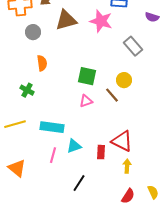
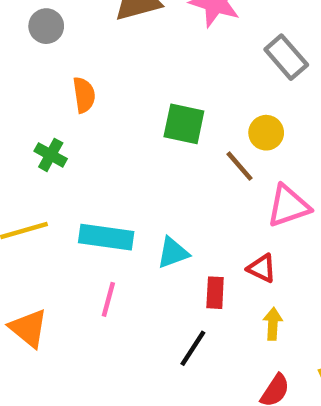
gray circle: (33, 32) -> (46, 26), moved
pink triangle: (86, 101) -> (288, 206), moved, size x1.5
red triangle: (122, 141) -> (262, 268), size x0.6
cyan triangle: (74, 146) -> (173, 253), moved
black line: (79, 183) -> (193, 348), moved

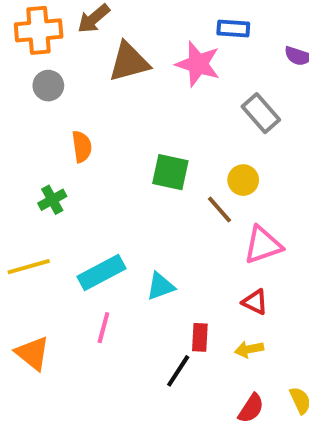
green cross: (51, 155) -> (52, 200), turned 32
cyan rectangle: (106, 237) -> (101, 273), turned -36
red triangle: (262, 268) -> (255, 302), moved
red rectangle: (215, 293) -> (200, 337), moved
yellow arrow: (273, 324) -> (249, 349), turned -104

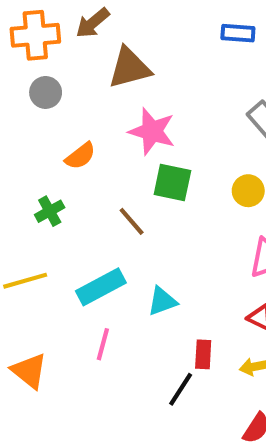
pink star: (198, 64) -> (152, 131), moved
orange semicircle: (82, 147) -> (80, 156), turned 60
brown line: (220, 210) -> (132, 221), moved

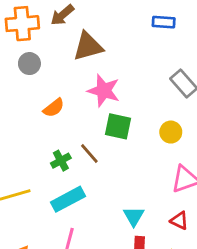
green cross: (50, 211) -> (61, 161), moved
cyan triangle: (162, 301) -> (134, 216), moved, turned -40

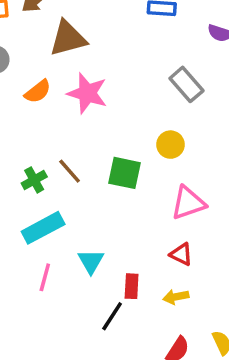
orange semicircle: (54, 108) -> (38, 91), moved
green square: (118, 126) -> (124, 173), moved
cyan triangle: (134, 216) -> (91, 261), moved

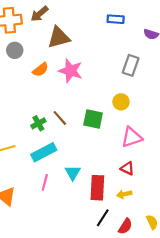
gray rectangle: (186, 84) -> (131, 65), turned 60
red rectangle: (132, 286) -> (97, 188), size x1.6
black line: (112, 316) -> (103, 218), moved

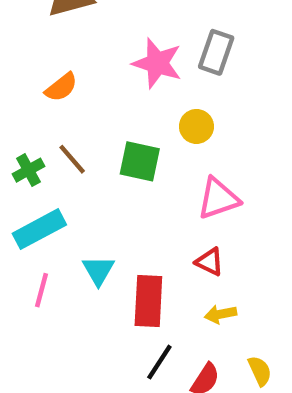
orange semicircle: (40, 70) -> (61, 87), moved
pink star: (71, 71) -> (157, 63), moved
yellow arrow: (124, 194) -> (220, 314), moved

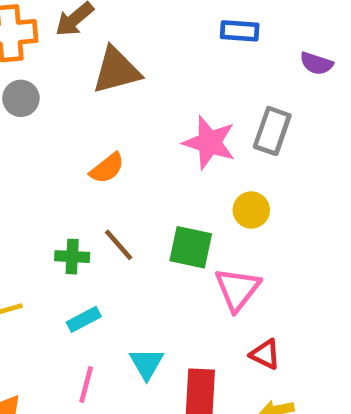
green cross: (28, 170) -> (72, 257), turned 32
pink triangle: (218, 198) -> (237, 289), moved, turned -33
cyan rectangle: (39, 229) -> (84, 319), size x0.6

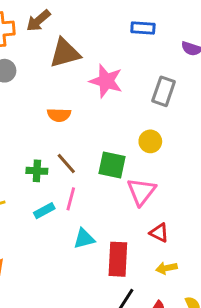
pink star: (209, 143) -> (106, 81), moved
orange semicircle: (107, 168) -> (59, 115), turned 40
cyan triangle: (147, 364) -> (84, 239), turned 45
pink line: (86, 385) -> (71, 199), moved

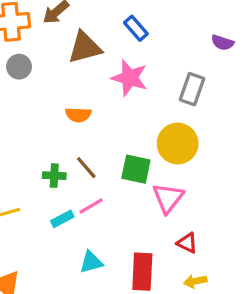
blue rectangle: (143, 28) -> (136, 28), moved, turned 45
yellow circle: (150, 141) -> (178, 144), size x1.6
pink line: (71, 199) -> (91, 206), turned 45
cyan triangle: (84, 239) -> (91, 262), moved

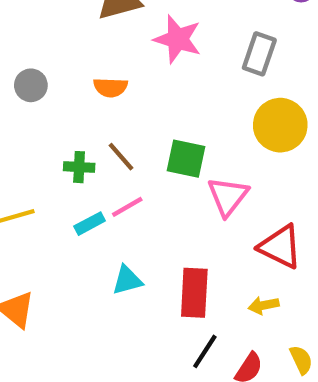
gray circle: (19, 67) -> (31, 85), moved
yellow circle: (178, 144) -> (280, 125), moved
red triangle: (187, 243) -> (280, 247), moved, size x1.6

